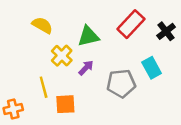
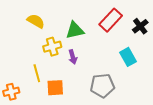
yellow cross: (62, 56) -> (52, 47), turned 30
purple arrow: (86, 68) -> (73, 57), turned 120
gray pentagon: (121, 84) -> (102, 86), moved

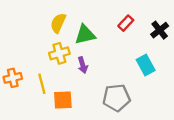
red rectangle: (111, 20) -> (126, 23), size x0.6
yellow semicircle: (36, 21) -> (58, 23), moved, turned -96
orange cross: (11, 92) -> (13, 78), moved

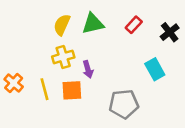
green triangle: (85, 35) -> (93, 24), moved
orange cross: (13, 78) -> (14, 83), turned -36
orange square: (63, 100) -> (72, 90), moved

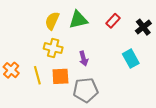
yellow cross: (63, 57) -> (53, 48), turned 30
purple arrow: (88, 69) -> (84, 59), moved
gray pentagon: (124, 104) -> (86, 90), moved

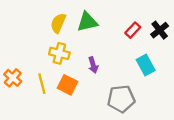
red rectangle: (113, 21) -> (133, 30), moved
orange square: (60, 76) -> (68, 85), turned 30
gray pentagon: (86, 90) -> (121, 99), moved

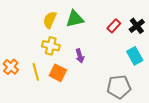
cyan rectangle: (146, 65) -> (135, 56), moved
gray pentagon: (121, 99) -> (119, 87), moved

